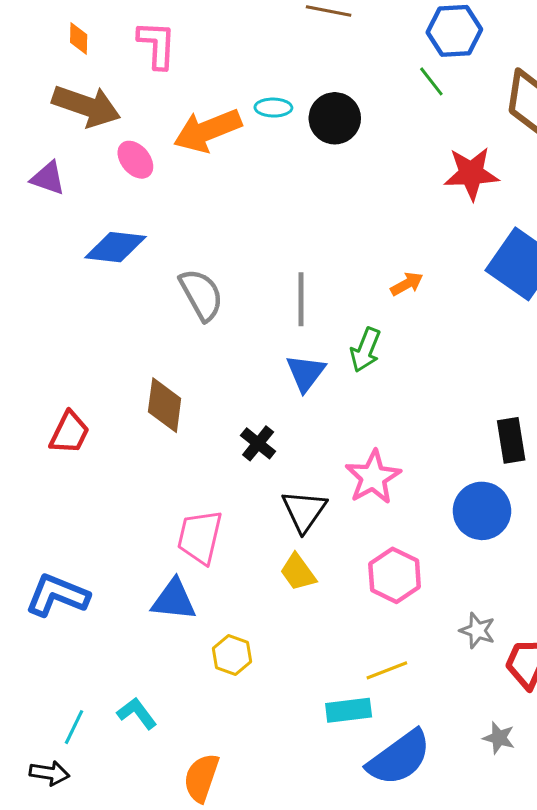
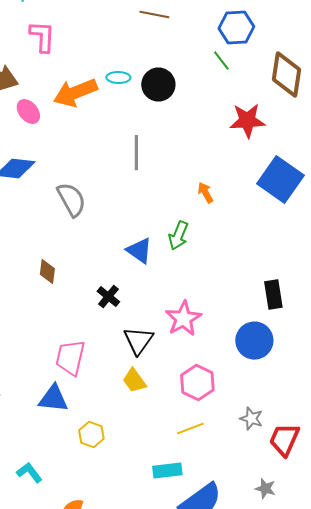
orange arrow: (407, 284) -> (205, 193), turned -90
gray line: (301, 299) -> (136, 153), moved
blue triangle: (306, 373) -> (139, 251), turned -32
brown diamond: (165, 405) -> (47, 272), size x0.7
yellow line: (387, 670) -> (190, 429), moved

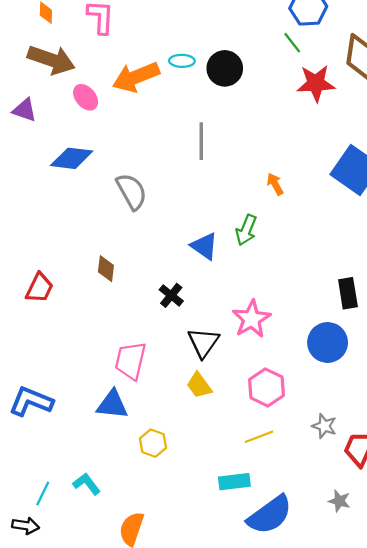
red star: (247, 121) -> (316, 83), moved

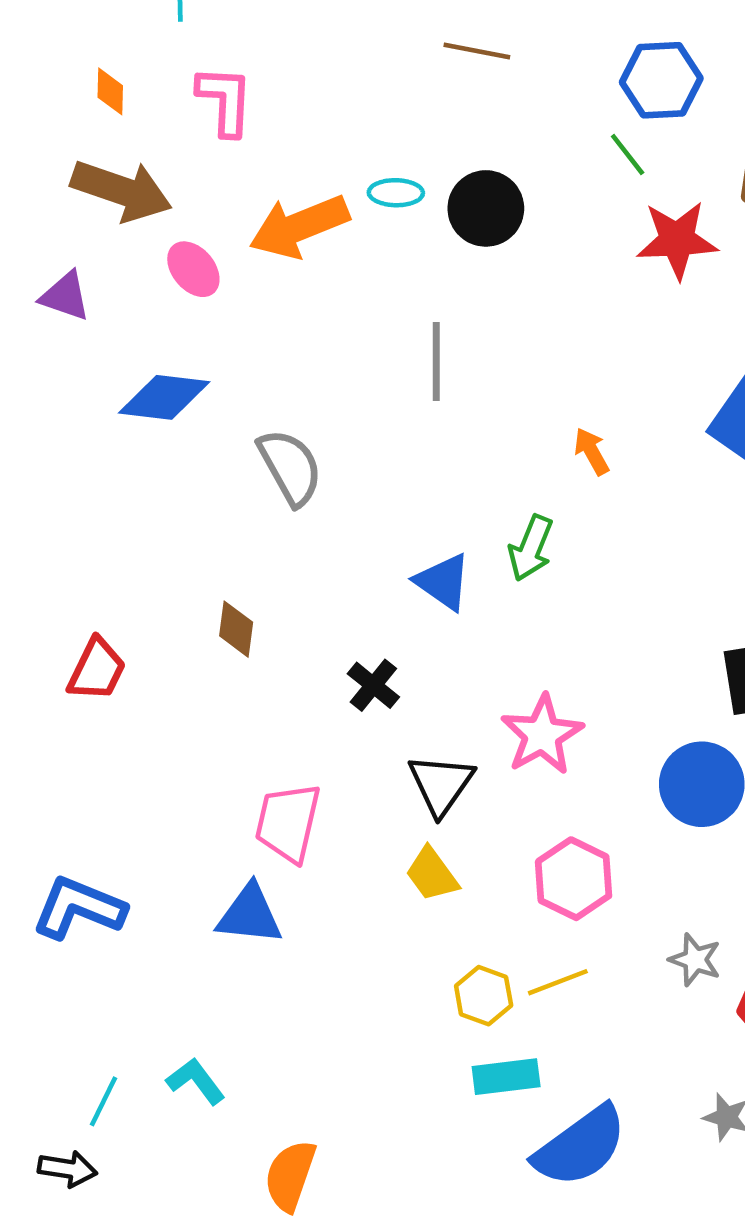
yellow hexagon: (153, 443) -> (484, 996), moved

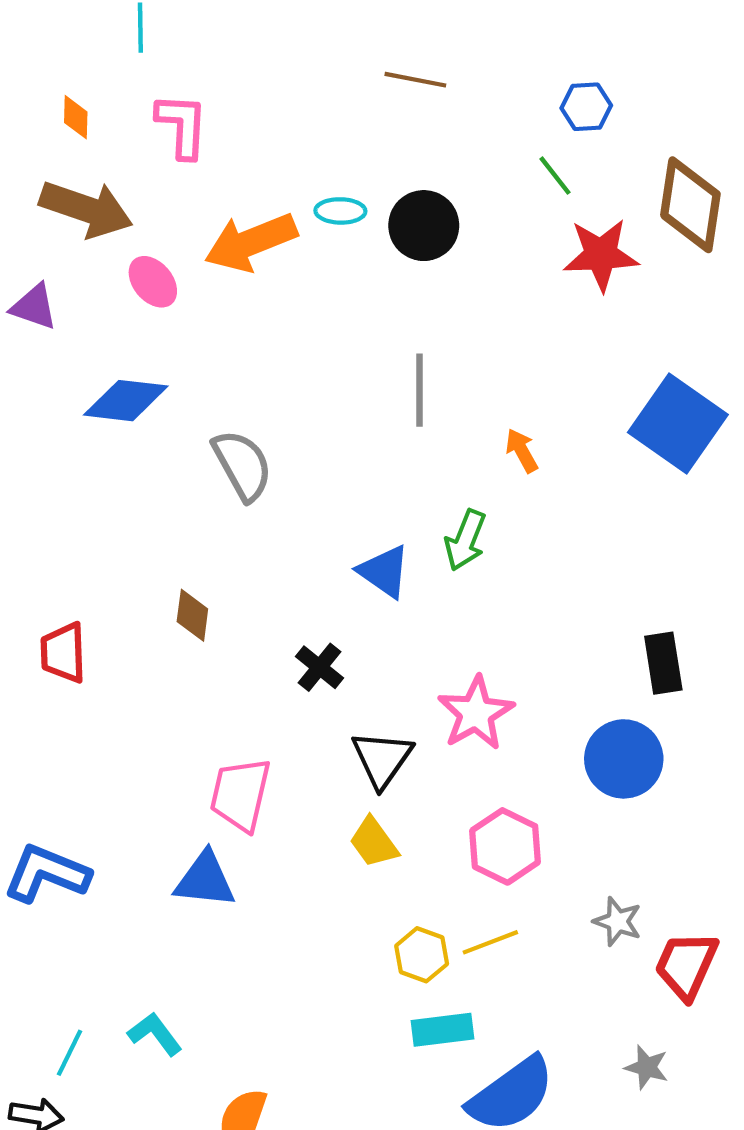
blue hexagon: (661, 80) -> (586, 107), size x0.7
gray line: (436, 361) -> (420, 390), moved
red trapezoid: (97, 670) -> (63, 653), turned 152

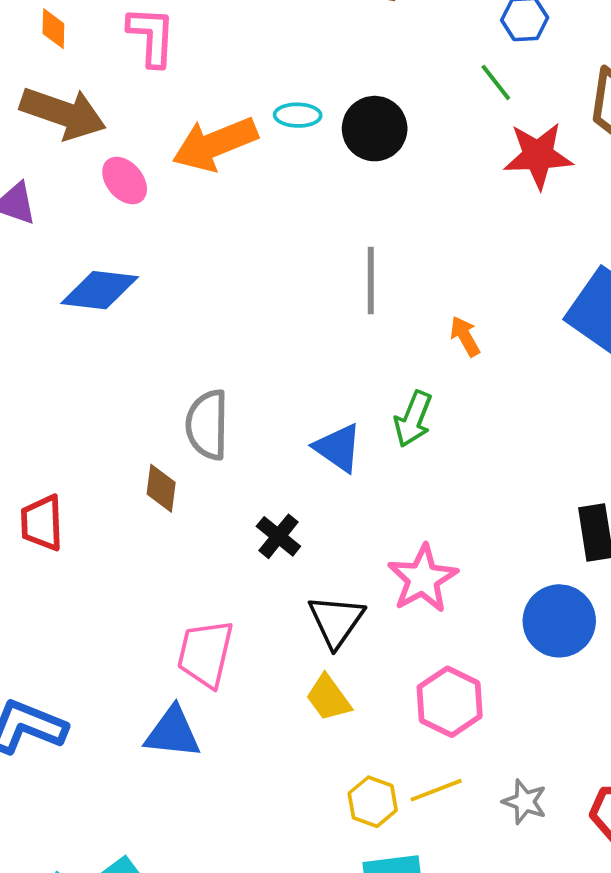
gray semicircle: (242, 465) -> (207, 425), moved, turned -150
gray star: (618, 921) -> (525, 802), moved

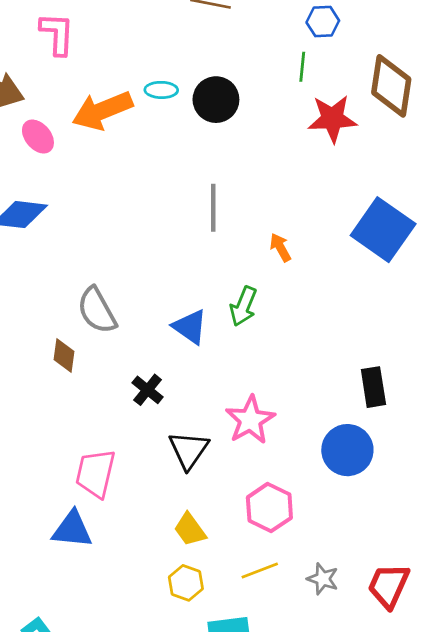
green line: (496, 82) -> (302, 67), turned 44
gray semicircle: (207, 425) -> (97, 310), turned -30
yellow trapezoid: (328, 698) -> (190, 530), moved
yellow hexagon: (373, 802) -> (186, 583), moved

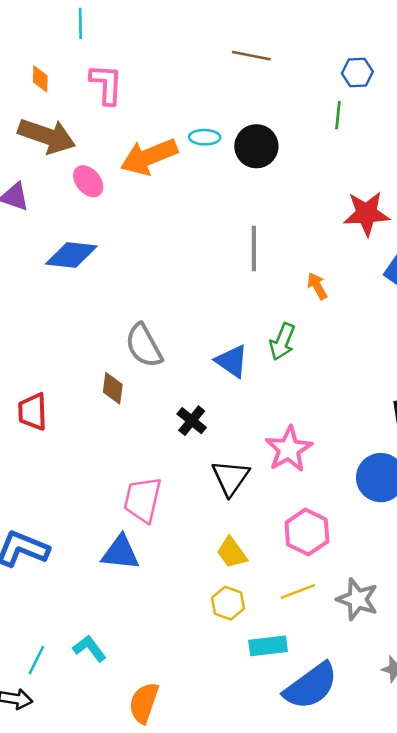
red star: (332, 119) -> (366, 214), moved
gray star: (323, 579) -> (357, 599), size x1.4

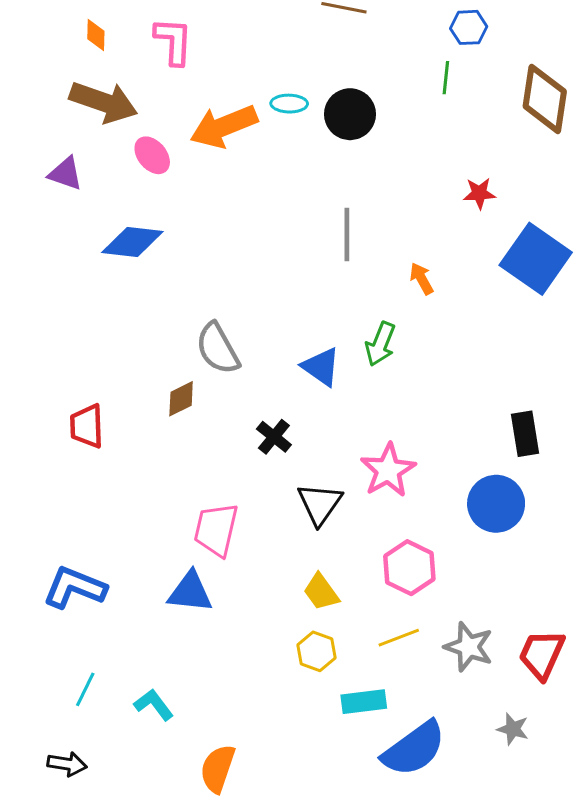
red star: (366, 214) -> (479, 193), size x0.6
brown diamond: (113, 388) -> (181, 399), turned 56
cyan line: (36, 660) -> (85, 689), moved

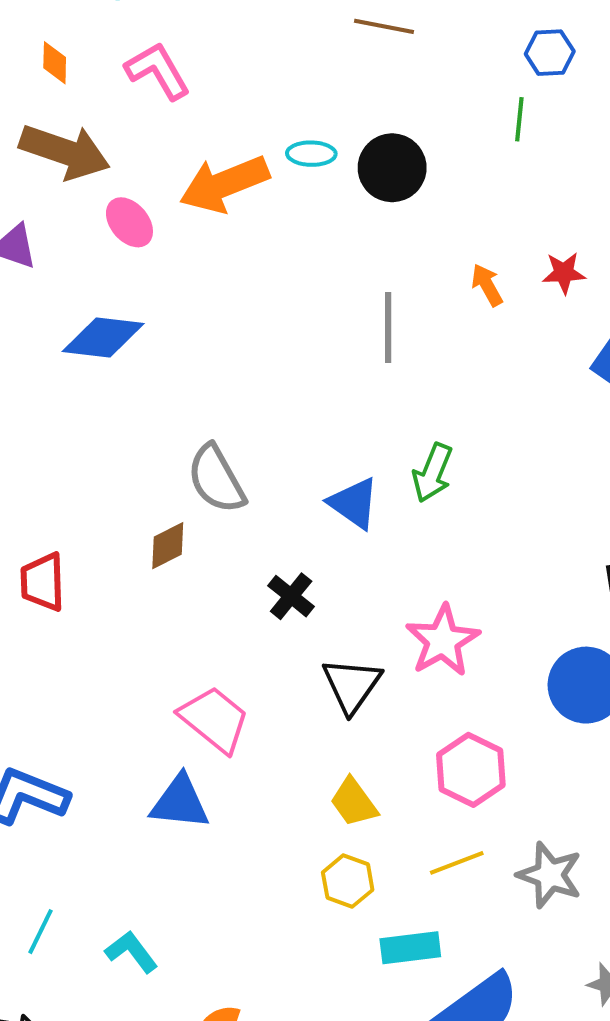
pink L-shape: (173, 41) -> (158, 71), turned -33
orange arrow: (422, 279) -> (487, 285), moved
pink trapezoid: (216, 530) -> (214, 719), turned 116

